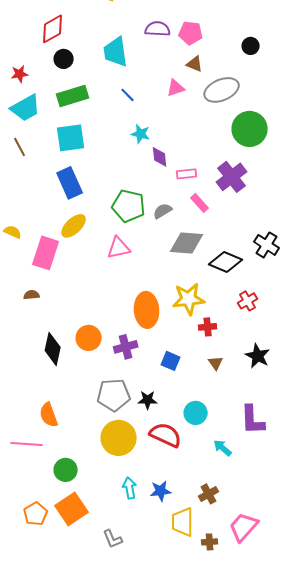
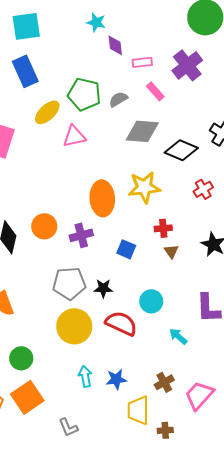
yellow ellipse: (74, 226) -> (47, 112), moved
red cross: (208, 327) -> (163, 228), moved
pink trapezoid: (244, 527) -> (199, 395), moved

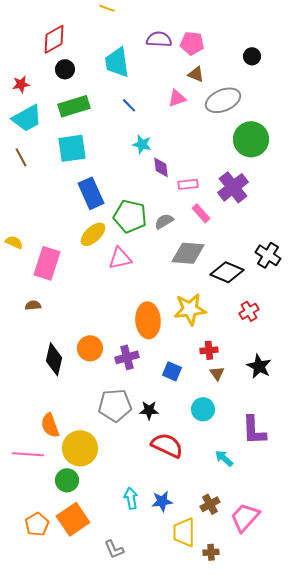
blue rectangle: (25, 71) -> (91, 193), moved
cyan circle: (151, 301) -> (203, 409), moved
yellow circle: (74, 326) -> (80, 448), moved

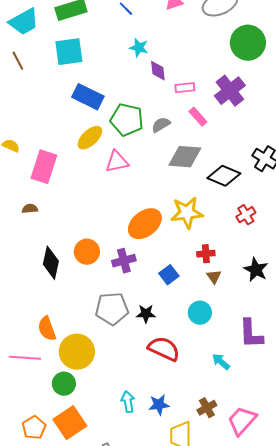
blue rectangle: (91, 193) -> (88, 97), turned -40
orange ellipse: (148, 320) -> (145, 224), turned 56
blue square: (172, 371) -> (169, 275), turned 30

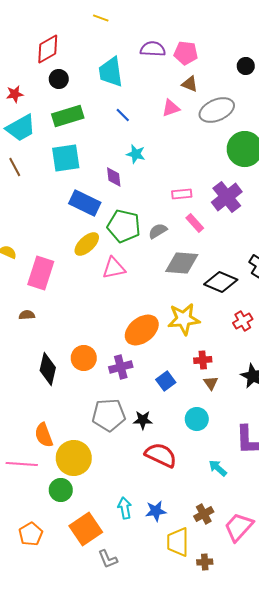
purple diamond: (158, 71) -> (114, 177), moved
orange square: (70, 423) -> (86, 529), moved

